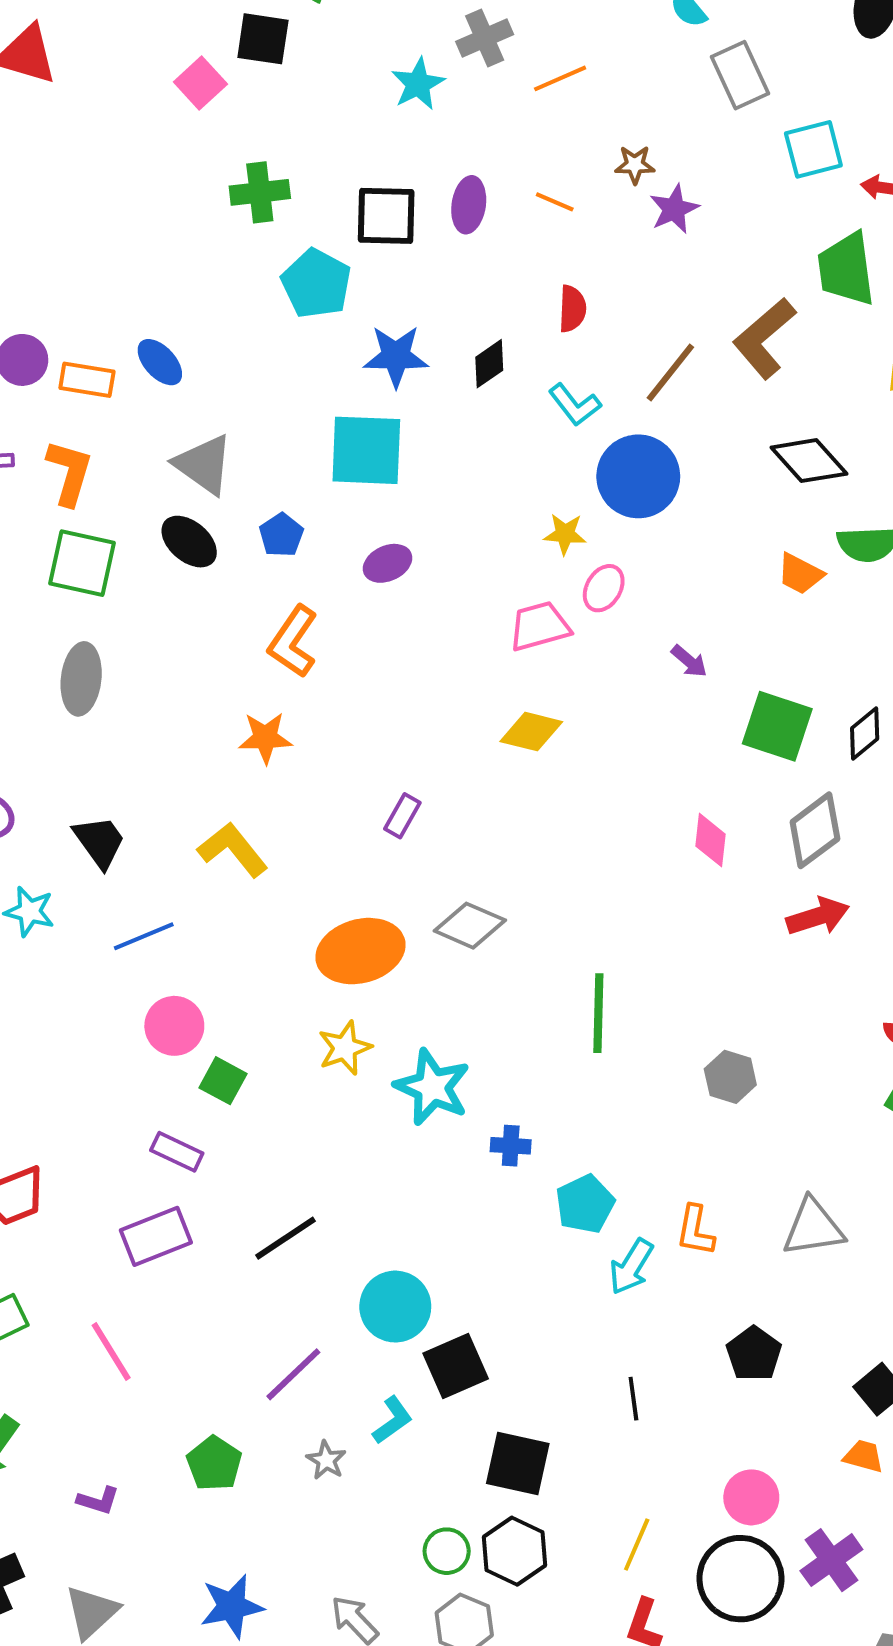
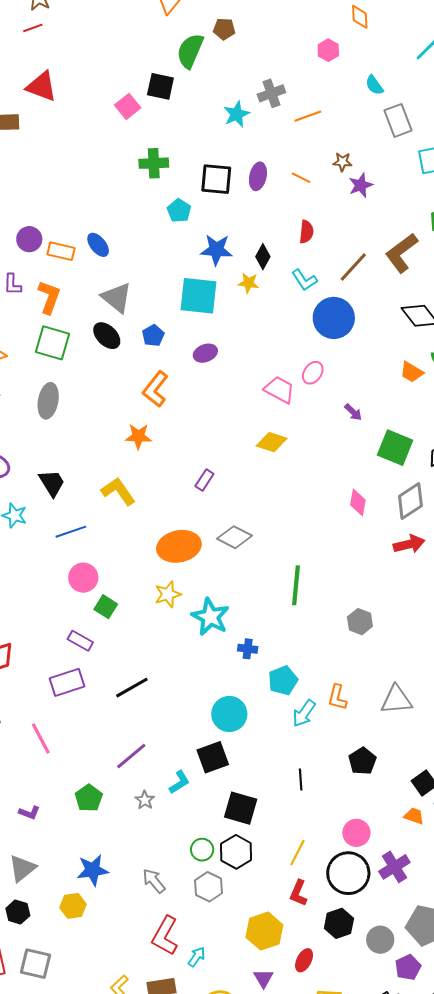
cyan pentagon: (316, 284) -> (179, 211), size x0.7
black diamond: (489, 364) -> (263, 257), turned -30
yellow star: (565, 534) -> (248, 283), moved
pink trapezoid: (540, 626) -> (279, 390), turned 40
cyan circle: (395, 1307) -> (229, 714), moved

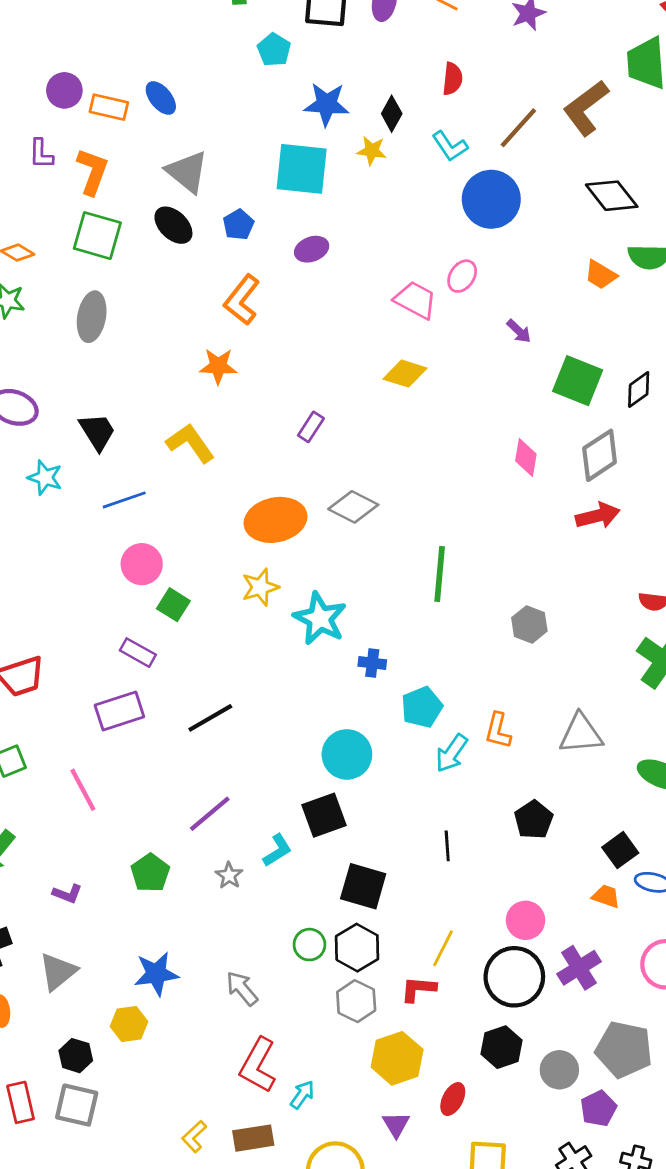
gray hexagon: (209, 887) -> (356, 1001), moved
red L-shape: (298, 893) -> (418, 989), moved, turned 72
black hexagon: (18, 912) -> (76, 1056), moved

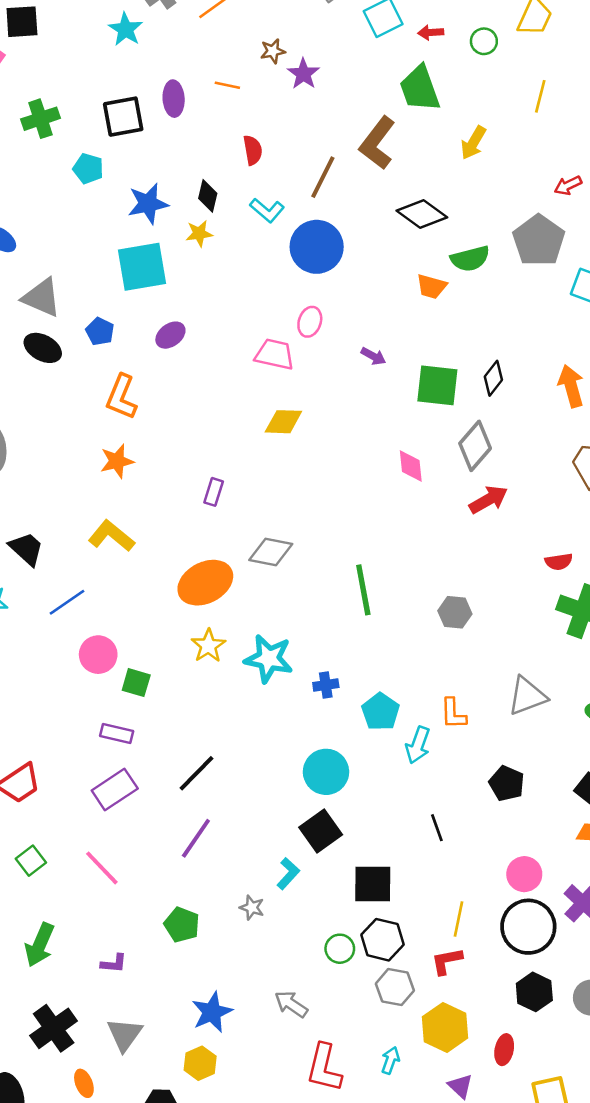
purple line: (210, 814) -> (196, 838), moved
cyan arrow: (302, 1095) -> (390, 1060), moved

